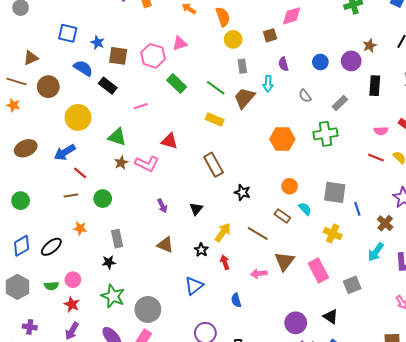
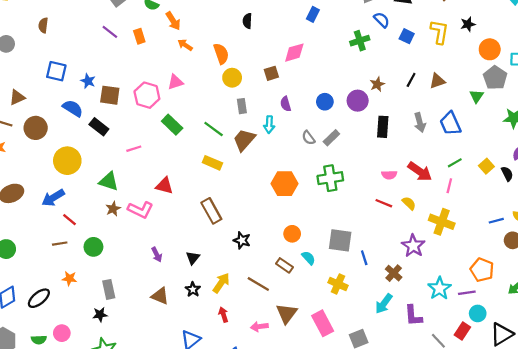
gray rectangle: (340, 103) -> (331, 138), moved
black star: (201, 250) -> (193, 289), moved

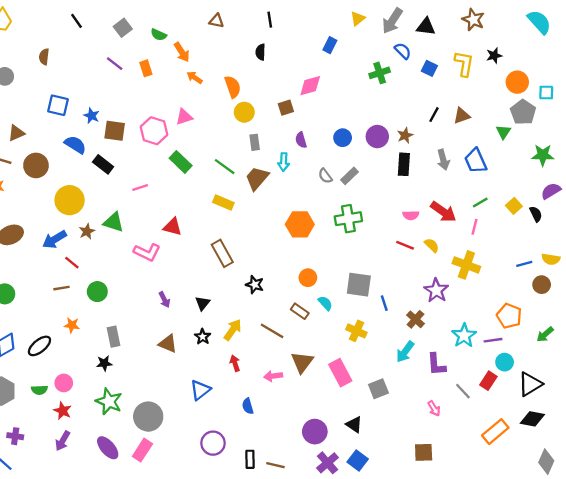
brown star: (377, 84) -> (405, 135), moved
brown star: (113, 209) -> (87, 231), moved

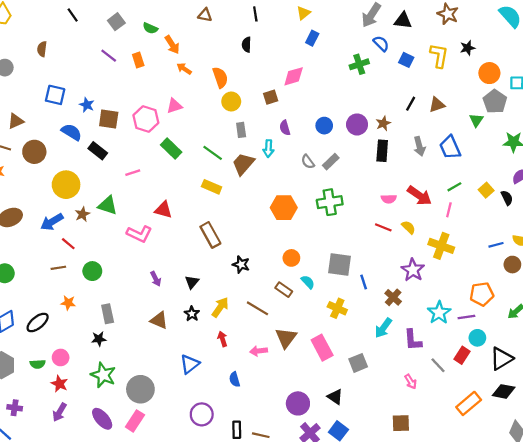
yellow triangle: (358, 19) -> (303, 13), moved
orange pentagon: (509, 316) -> (482, 294), turned -30

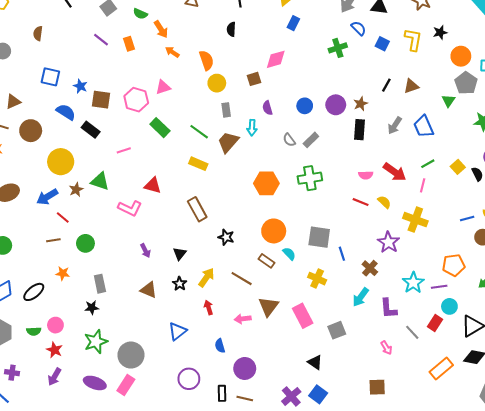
gray arrow: (419, 146) -> (395, 125), turned 48
orange circle: (291, 258) -> (274, 231), size x1.5
green star: (103, 375) -> (96, 342), turned 30
purple circle: (298, 403) -> (245, 368), moved
purple ellipse: (102, 419) -> (95, 383), turned -30

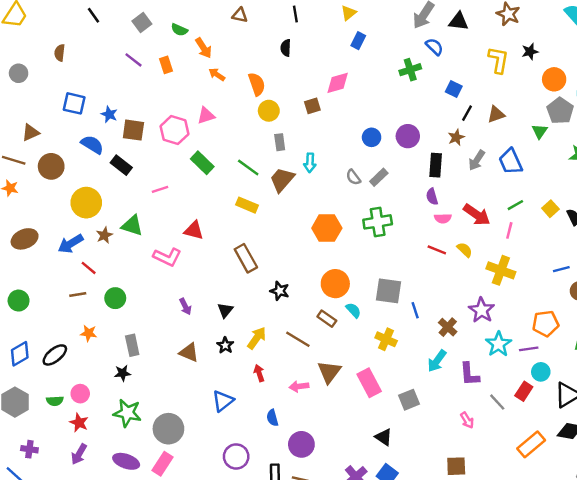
blue square: (382, 44) -> (454, 89), moved
brown star: (361, 104) -> (456, 137), moved
purple semicircle: (267, 108) -> (432, 197), moved
purple star: (388, 242) -> (482, 310), moved
green star: (96, 342) -> (127, 413), turned 30

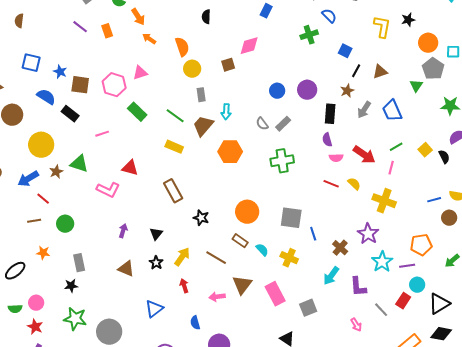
orange hexagon: (327, 228) -> (230, 152), moved
purple arrow: (185, 307) -> (123, 231), turned -136
cyan semicircle: (353, 310) -> (262, 250), moved

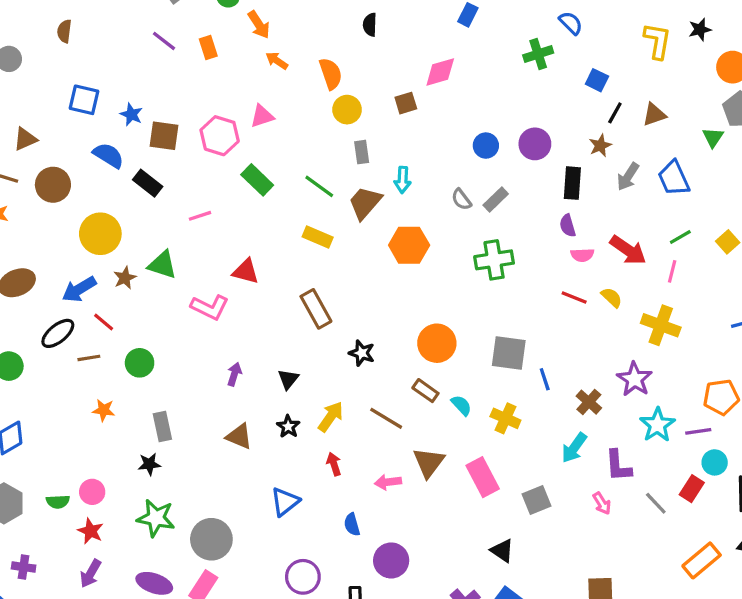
black ellipse: (15, 271) -> (58, 333), moved
pink arrow: (356, 325) -> (602, 503), moved

